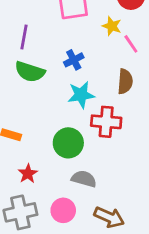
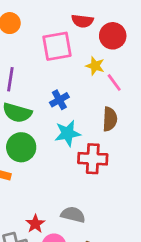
green circle: (68, 143) -> (21, 147), moved
red star: (28, 174) -> (35, 224), moved

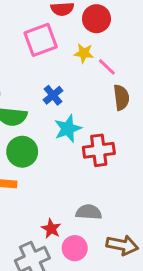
brown semicircle: (110, 119) -> (121, 97), moved

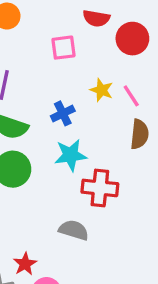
pink square: (41, 40) -> (63, 48), size x0.7
yellow star: (84, 53) -> (102, 90), moved
gray semicircle: (89, 212) -> (74, 230), moved

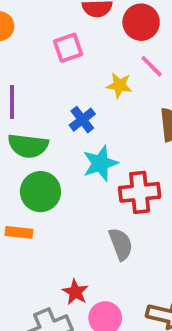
pink line: (131, 96) -> (152, 66), moved
gray semicircle: (74, 230) -> (121, 244), turned 64

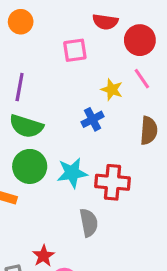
blue cross: (82, 120) -> (93, 119), moved
cyan star: (100, 163) -> (72, 173), moved

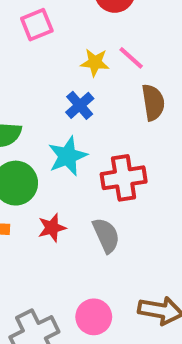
pink line: (142, 79) -> (131, 58), moved
cyan star: (72, 173) -> (68, 156), moved
red star: (43, 256) -> (52, 228), moved, turned 30

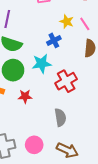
red cross: (124, 178) -> (66, 81), turned -35
gray semicircle: (106, 235) -> (60, 117), moved

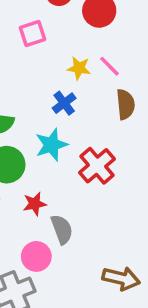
gray semicircle: (60, 117) -> (62, 229), moved
pink circle: (34, 145) -> (36, 256), moved

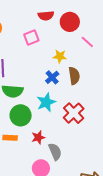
pink line: (109, 66) -> (87, 42), moved
brown semicircle: (126, 104) -> (74, 76), moved

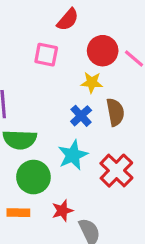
red semicircle: (46, 16) -> (68, 20), turned -42
red circle: (70, 22) -> (103, 51), moved
pink square: (31, 38) -> (46, 55), turned 35

